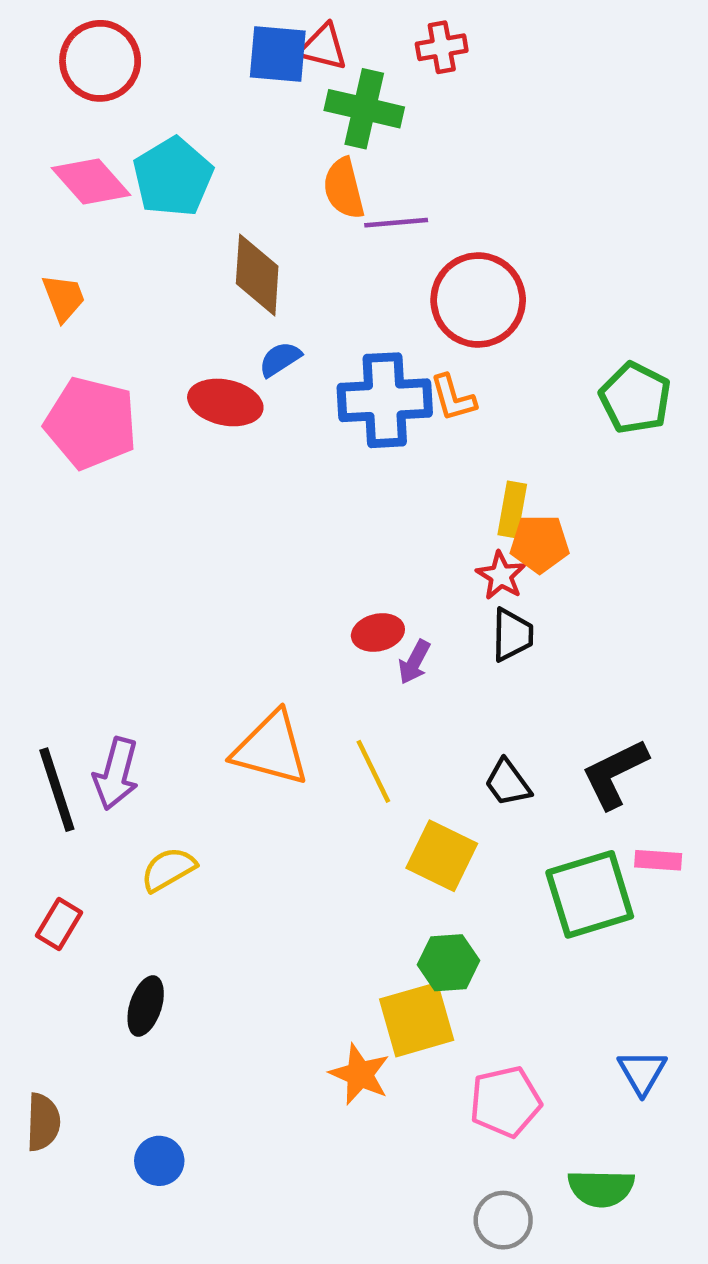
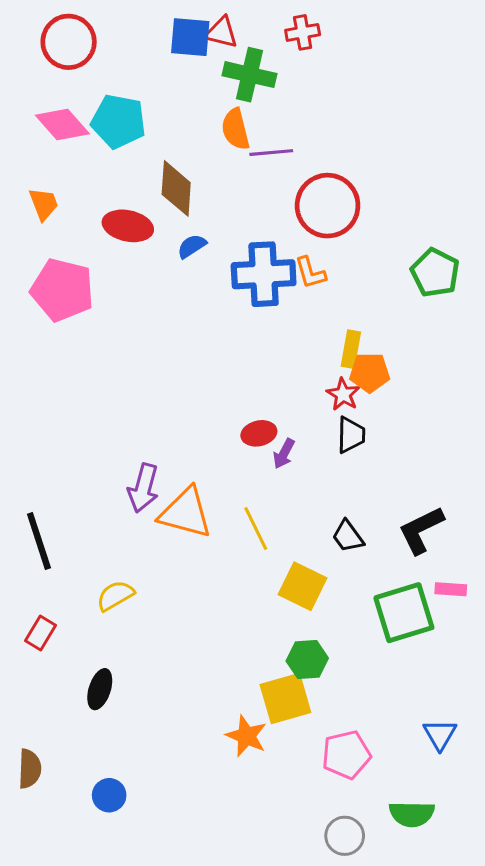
cyan pentagon: (173, 177) -> (118, 121), turned -30
red ellipse: (225, 402) -> (128, 226), moved
purple arrow: (116, 774) -> (143, 488), moved

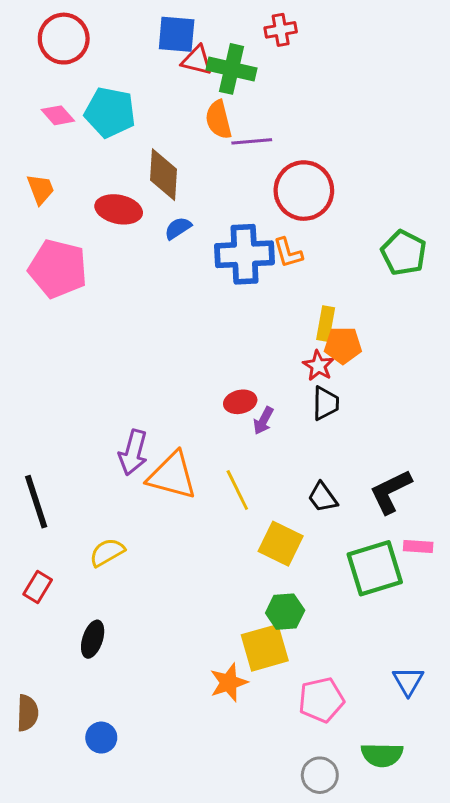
red triangle: (221, 32) -> (197, 60), moved
pink diamond: (62, 124) -> (58, 115), size x0.7
orange star: (246, 736) -> (229, 683), turned 30

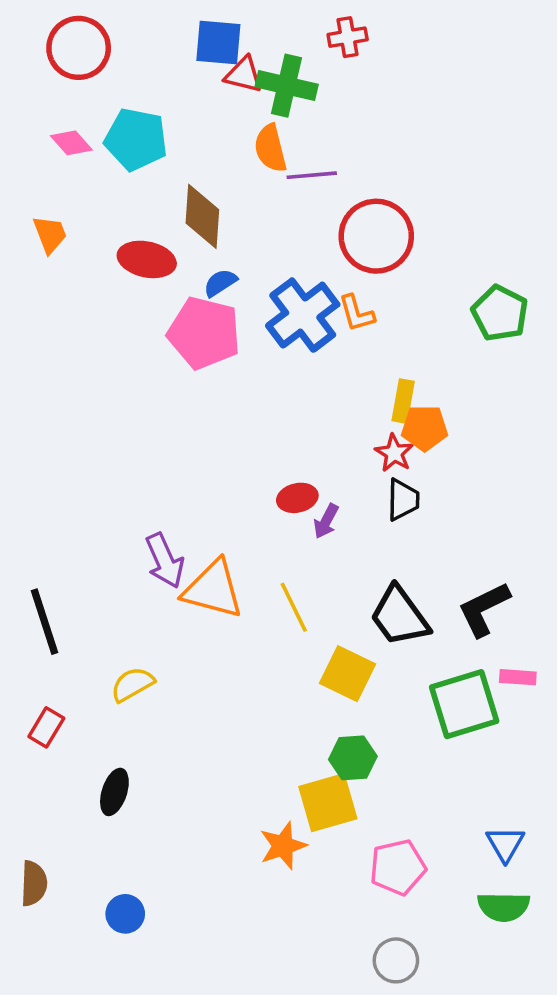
blue cross: (245, 254) -> (303, 315), turned -34
pink pentagon: (58, 269) -> (204, 333), moved
purple arrow: (133, 452) -> (165, 561), turned -39
black trapezoid: (323, 497) -> (400, 616), size x1.6
green semicircle: (382, 755) -> (504, 907), moved

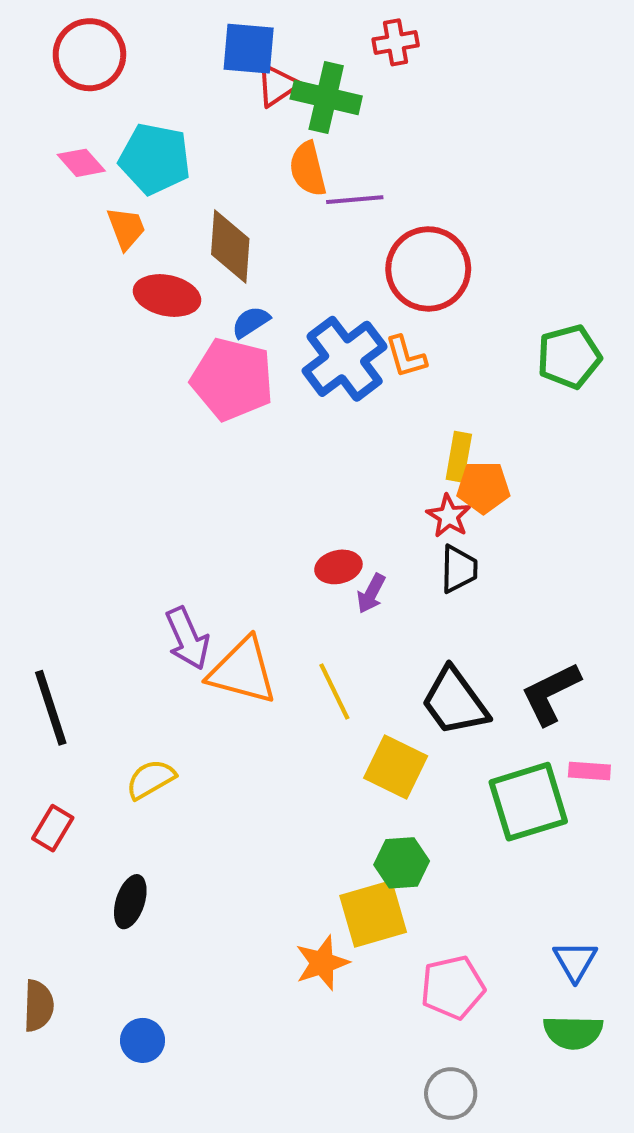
red triangle: (244, 75) -> (277, 85), turned -48
orange trapezoid: (50, 234) -> (126, 228), moved
green pentagon: (500, 313) -> (569, 357), turned 30

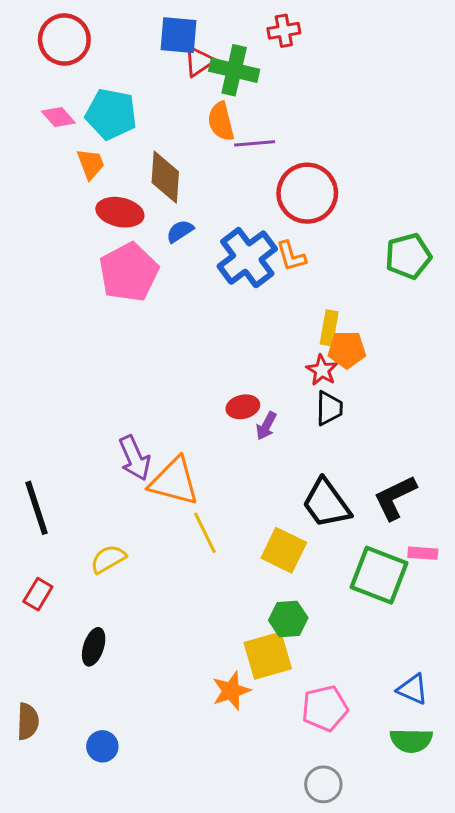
pink pentagon: (232, 379) -> (129, 272), moved, turned 30
yellow line: (334, 691) -> (205, 533), moved
green square: (528, 802) -> (379, 575), turned 38
blue triangle: (575, 961) -> (413, 689), turned -36

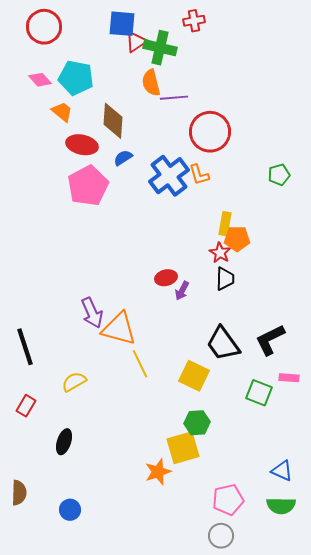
orange trapezoid: (91, 164) -> (62, 112), turned -30
green pentagon: (408, 256) -> (279, 175), size x0.7
green square: (379, 575) -> (259, 393), size x0.7
pink pentagon: (325, 708) -> (228, 500), moved

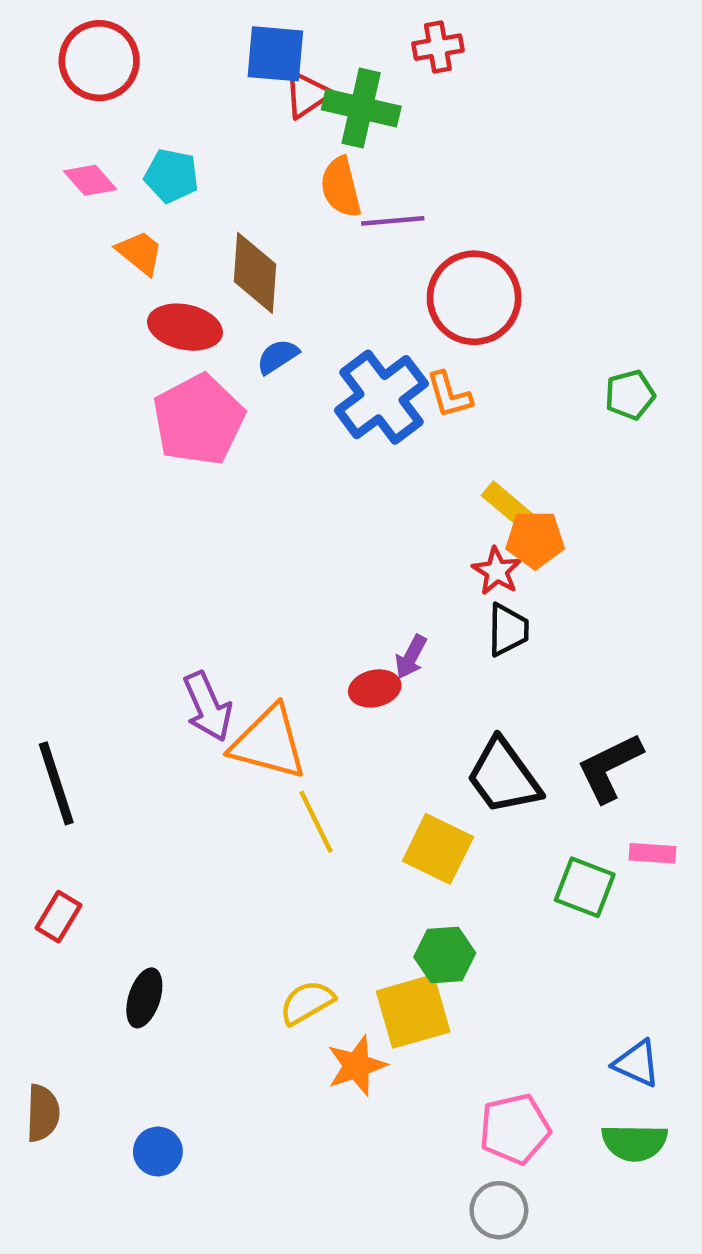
cyan pentagon: (76, 78) -> (171, 176), size x0.7
yellow rectangle: (225, 224) -> (508, 506), turned -60
red ellipse: (166, 278) -> (375, 688), moved
yellow semicircle: (74, 382) -> (307, 1002), moved

